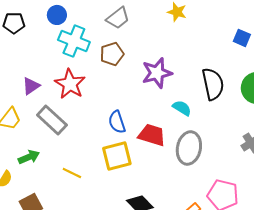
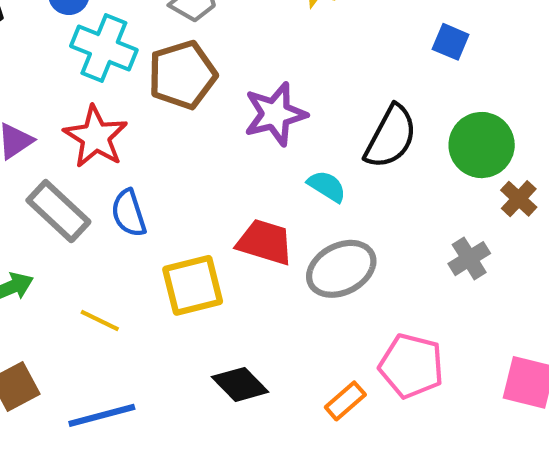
brown pentagon: (112, 54) -> (182, 75), size x1.4
black semicircle: (213, 84) -> (391, 137), turned 40
blue semicircle: (117, 122) -> (129, 213), moved
gray ellipse: (189, 148) -> (341, 269), turned 52

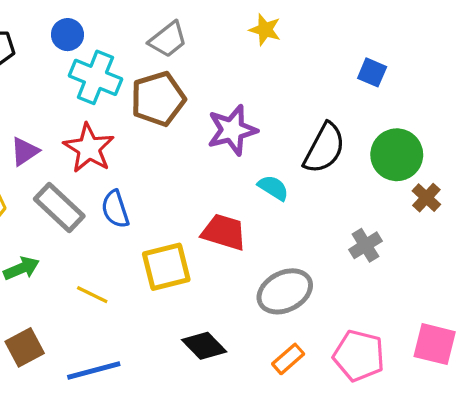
gray cross: (469, 259) -> (365, 245), moved
gray ellipse: (341, 269) -> (285, 291), moved
pink pentagon: (411, 366) -> (359, 356), moved

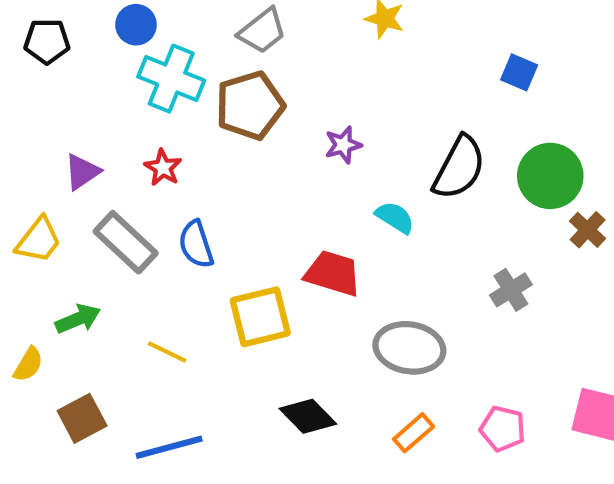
purple star: (232, 130) -> (343, 145), size x0.6
red star: (89, 148) -> (163, 168), size x0.6
gray ellipse: (285, 291) -> (409, 348), turned 36
pink pentagon: (359, 356) -> (503, 429), size x0.7

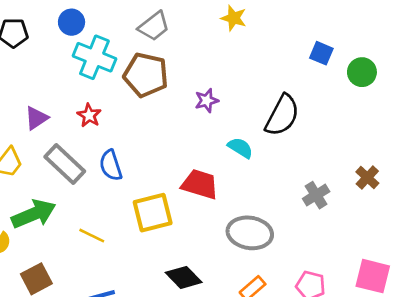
brown pentagon: (250, 105) -> (146, 75), turned 30
green circle: (550, 176) -> (362, 72), moved, size x0.7
brown cross: (588, 230) -> (367, 177), moved
green arrow: (78, 319) -> (34, 214), size x1.5

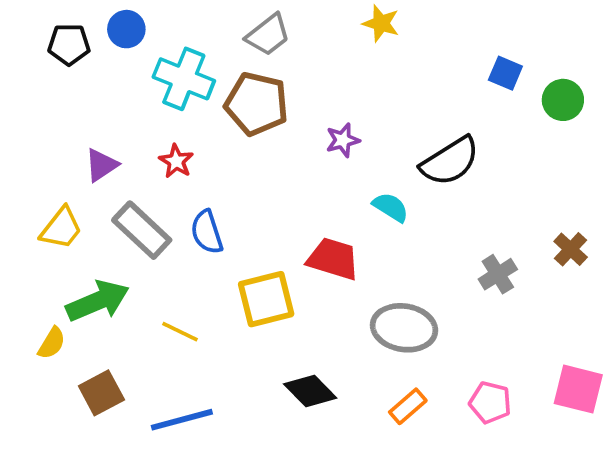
blue circle: (72, 22) -> (126, 29), moved
black semicircle: (282, 115) -> (450, 161), turned 30

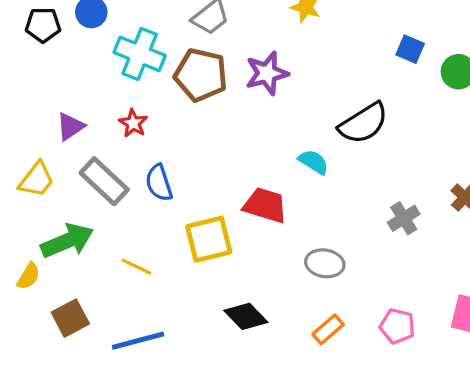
purple star: (343, 140) -> (267, 73), moved, size x1.5
gray ellipse: (404, 328) -> (325, 263), size x0.7

